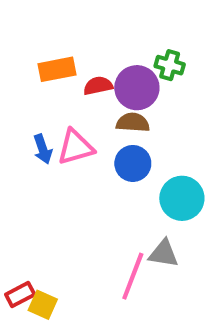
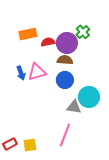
green cross: (170, 65) -> (83, 32), turned 32
gray triangle: (164, 254) -> (74, 107), moved
yellow square: (43, 305) -> (30, 145), moved, turned -32

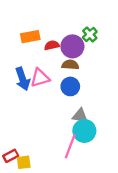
blue arrow: (21, 73) -> (23, 79), size x1.5
cyan circle: (89, 97) -> (84, 131), moved
yellow square: (30, 145) -> (24, 162), moved

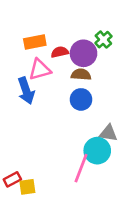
pink triangle: (40, 78) -> (40, 70), moved
gray triangle: (80, 116) -> (108, 133), moved

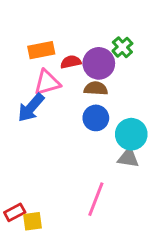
blue arrow: (26, 91) -> (31, 108), turned 60
cyan circle: (97, 151) -> (131, 134), moved

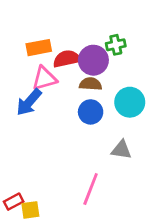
green cross: (122, 47) -> (116, 45), turned 30
red semicircle: (71, 62) -> (67, 59), size x1.4
cyan circle: (131, 134) -> (130, 102), moved

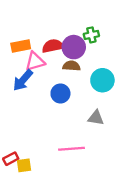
orange rectangle: (39, 48) -> (21, 46), moved
blue circle: (91, 112) -> (60, 94), moved
pink line: (91, 189) -> (72, 149), turned 65

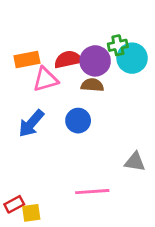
blue arrow: (23, 80) -> (31, 123), moved
cyan circle: (102, 80) -> (132, 58), moved
gray triangle: (96, 118) -> (135, 162), moved

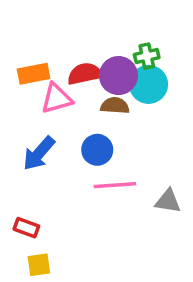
cyan circle: (132, 58) -> (149, 84), moved
pink line: (92, 192) -> (115, 185), moved
red rectangle: (14, 204) -> (26, 228), moved, turned 48

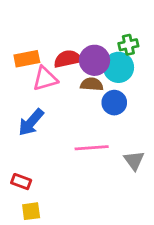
green cross: (147, 56) -> (128, 45), moved
blue circle: (97, 150) -> (114, 103), moved
gray triangle: (168, 201) -> (134, 160), turned 45

